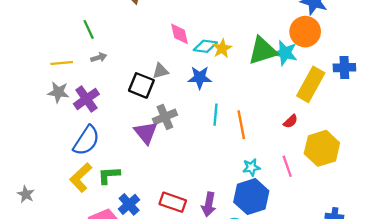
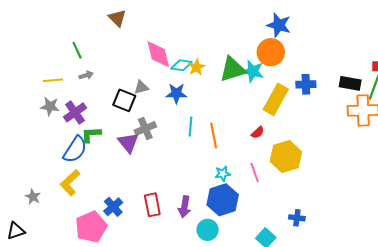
pink diamond: (180, 34) -> (158, 54), size x1.4
green L-shape: (109, 175) -> (91, 135), moved
gray star: (26, 194) -> (33, 197), moved
red rectangle: (173, 202) -> (152, 205), turned 60

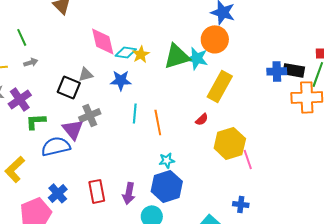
blue cross: (306, 84) -> (277, 71), moved
blue semicircle: (75, 150) -> (56, 146), moved, turned -136
pink line: (255, 173) -> (248, 159), moved

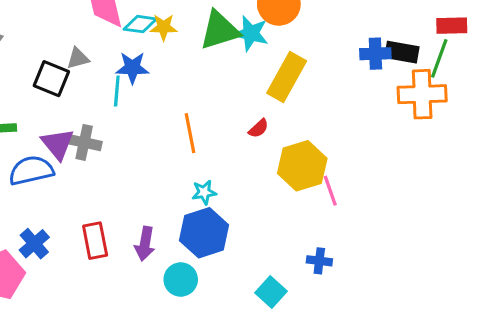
yellow star: (141, 54) -> (164, 27), turned 30
cyan line: (135, 113) -> (117, 91), moved
gray cross: (90, 115) -> (84, 142), moved, turned 35

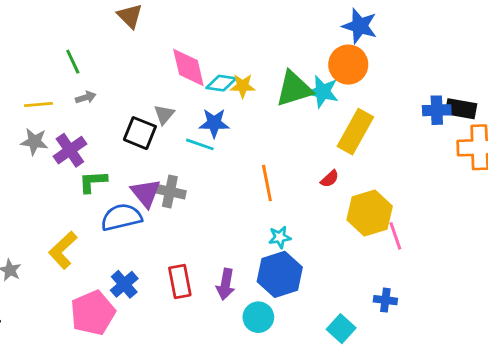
gray triangle: (78, 58) -> (164, 115), turned -35
cyan line: (117, 91) -> (200, 144), turned -76

